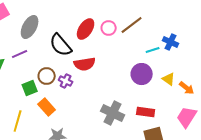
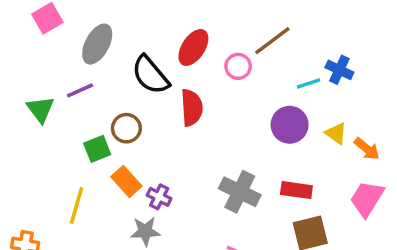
pink circle: (109, 28) -> (238, 66), moved
red semicircle: (85, 64) -> (192, 108), turned -85
purple cross: (66, 81) -> (159, 197), moved

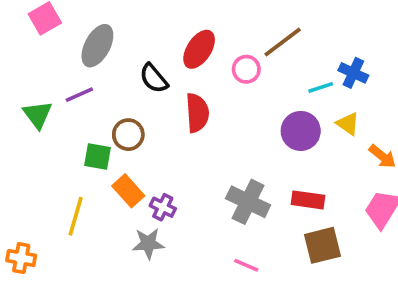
black semicircle: (150, 75) -> (154, 78), size x0.7
yellow triangle: (336, 133) -> (348, 124), moved
green square: (97, 149) -> (97, 156), turned 32

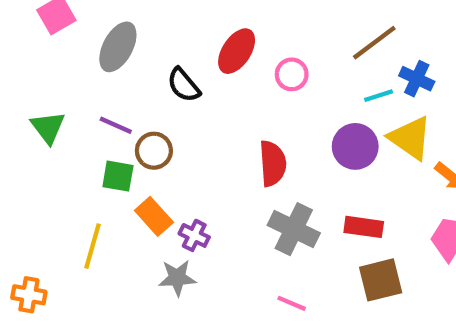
brown line: (283, 42) -> (374, 43), moved
purple line: (79, 95) -> (116, 125), moved, turned 48
red semicircle: (197, 113) -> (273, 163), moved
yellow triangle: (348, 124) -> (410, 138), size x1.6

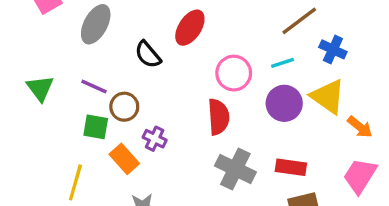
pink circle: (292, 74) -> (234, 73), moved, size x1.4
cyan line: (379, 96) -> (282, 63), moved
purple cross: (194, 235) -> (155, 139), moved

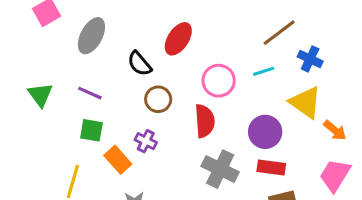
purple circle: (284, 103) -> (265, 132), moved
brown circle: (124, 107) -> (158, 99), moved

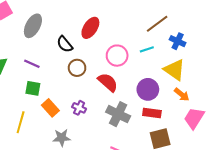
red semicircle: (205, 121) -> (108, 82), turned -45
orange arrow: (335, 130) -> (182, 95), moved
purple cross: (146, 141) -> (79, 108), moved

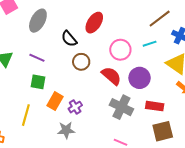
purple circle: (148, 89) -> (140, 78), moved
orange rectangle: (50, 108) -> (55, 101), turned 72
purple cross: (79, 108) -> (75, 107), moved, turned 32

